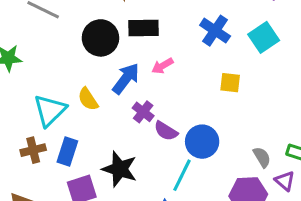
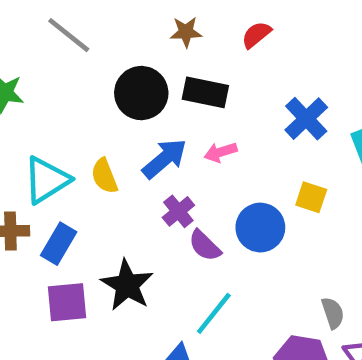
blue circle: (202, 142) -> (260, 228), moved

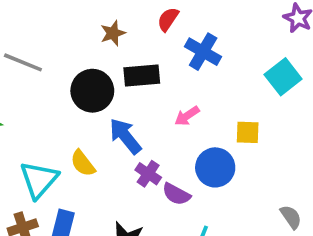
blue cross: (306, 119) -> (203, 52), moved
pink arrow: (220, 152) -> (187, 116), moved
blue arrow: (164, 159) -> (125, 136), turned -72

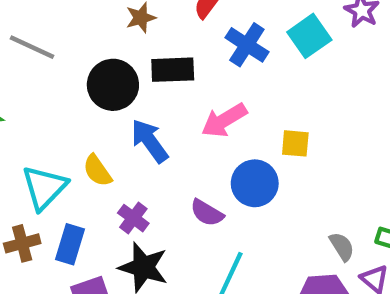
cyan square: (283, 77) -> (309, 36), moved
pink arrow: (187, 116) -> (224, 120), size x1.5
purple cross: (148, 174) -> (133, 218), moved

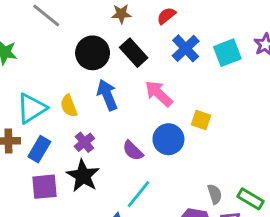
black rectangle: (173, 70) -> (134, 53), turned 36
pink arrow: (224, 120) -> (159, 94), turned 60

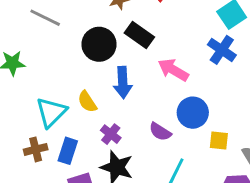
blue cross: (186, 48) -> (222, 50), moved
blue arrow: (107, 95) -> (123, 82), turned -148
yellow square: (201, 120) -> (219, 140), moved

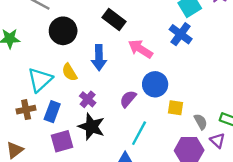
black circle: (99, 44) -> (63, 31), moved
purple semicircle: (160, 132) -> (128, 99), turned 96

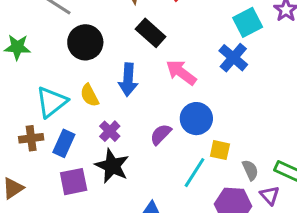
cyan line: (139, 133) -> (194, 173), moved

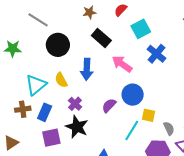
cyan square: (248, 22) -> (141, 29), moved

